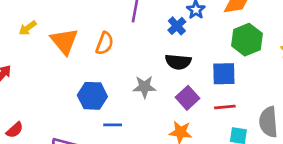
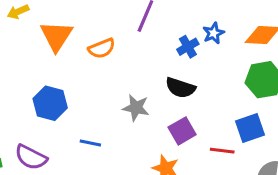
orange semicircle: (105, 43) -> (102, 48), turned 35
blue square: (224, 74) -> (250, 128), moved, turned -30
blue hexagon: (92, 96) -> (50, 103), moved

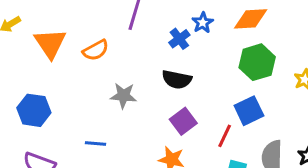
blue hexagon: (50, 103) -> (34, 110), moved
gray star: (136, 108) -> (123, 96), moved
red line: (222, 151) -> (225, 136), turned -65

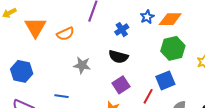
blue star: (203, 23) -> (147, 17), moved

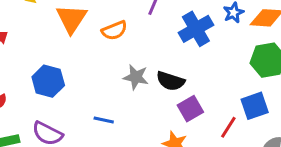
blue cross: (122, 30) -> (196, 29), size x1.6
black semicircle: (118, 57) -> (170, 81), moved

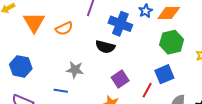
blue cross: (196, 29) -> (120, 24), turned -35
gray star: (136, 77) -> (75, 70), moved
black semicircle: (170, 81) -> (105, 47), moved

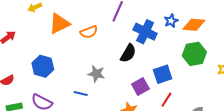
orange triangle: (34, 22) -> (59, 23), turned 30
black semicircle: (105, 47) -> (128, 53), turned -78
blue square: (164, 74) -> (163, 74), moved

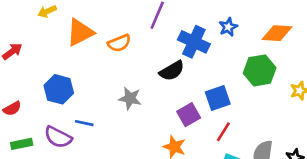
orange diamond: (194, 25) -> (277, 33), moved
black semicircle: (128, 53) -> (172, 71), turned 30
blue line: (81, 94) -> (84, 123), moved

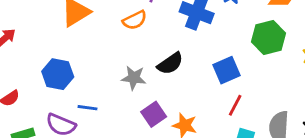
orange semicircle: (119, 43) -> (135, 20), moved
black semicircle: (172, 71) -> (170, 63), moved
purple square: (189, 115) -> (154, 114), moved

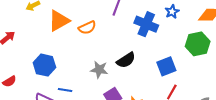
orange semicircle: (135, 20) -> (87, 28), moved

